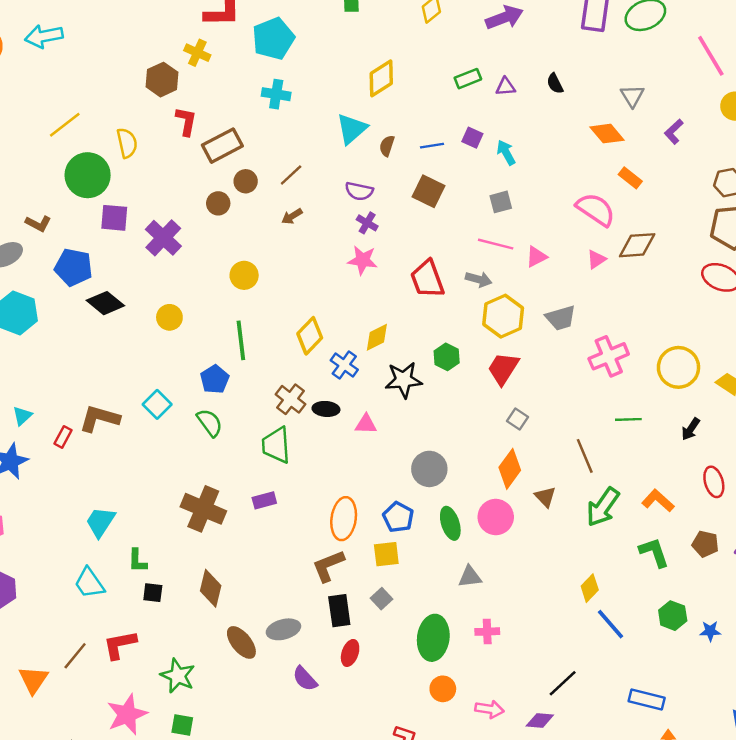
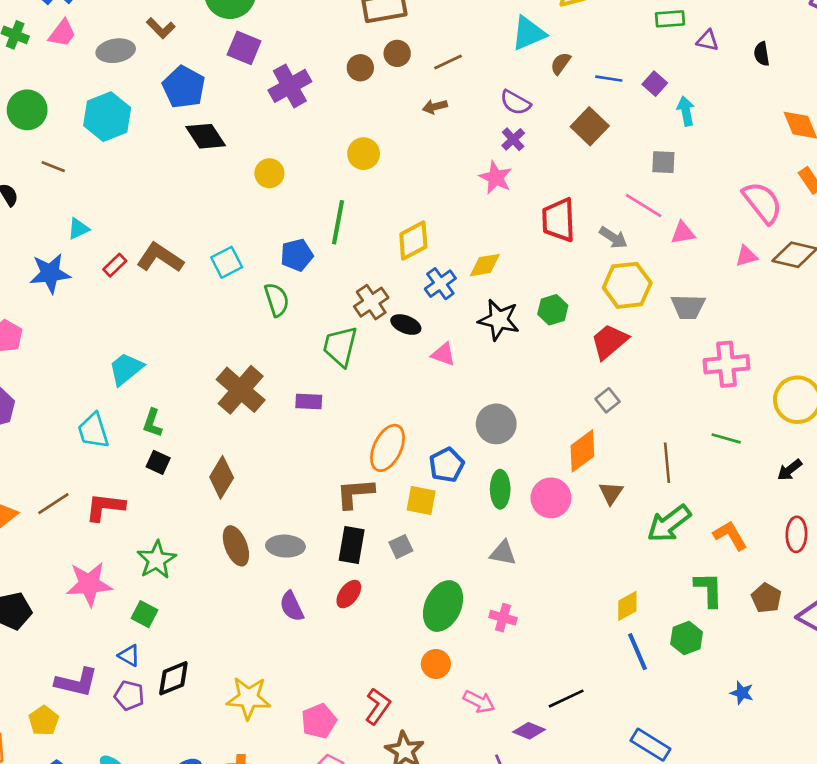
green hexagon: (673, 616) -> (687, 638), moved

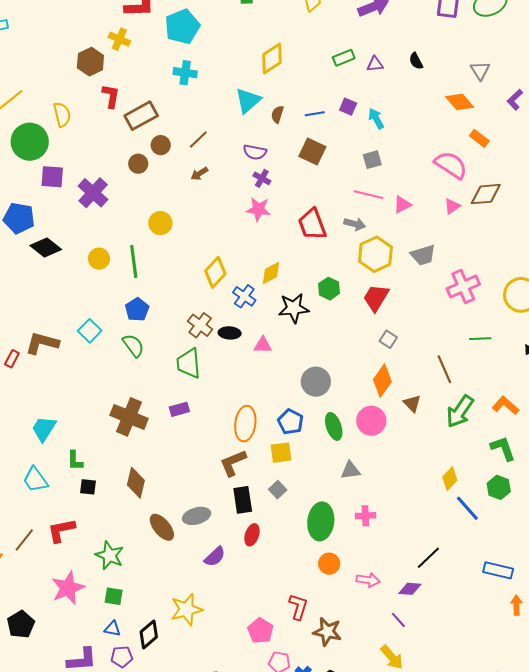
green line: (338, 222) -> (134, 261), moved
purple semicircle: (292, 606) -> (215, 557), turned -90
yellow star: (248, 698) -> (186, 609), moved

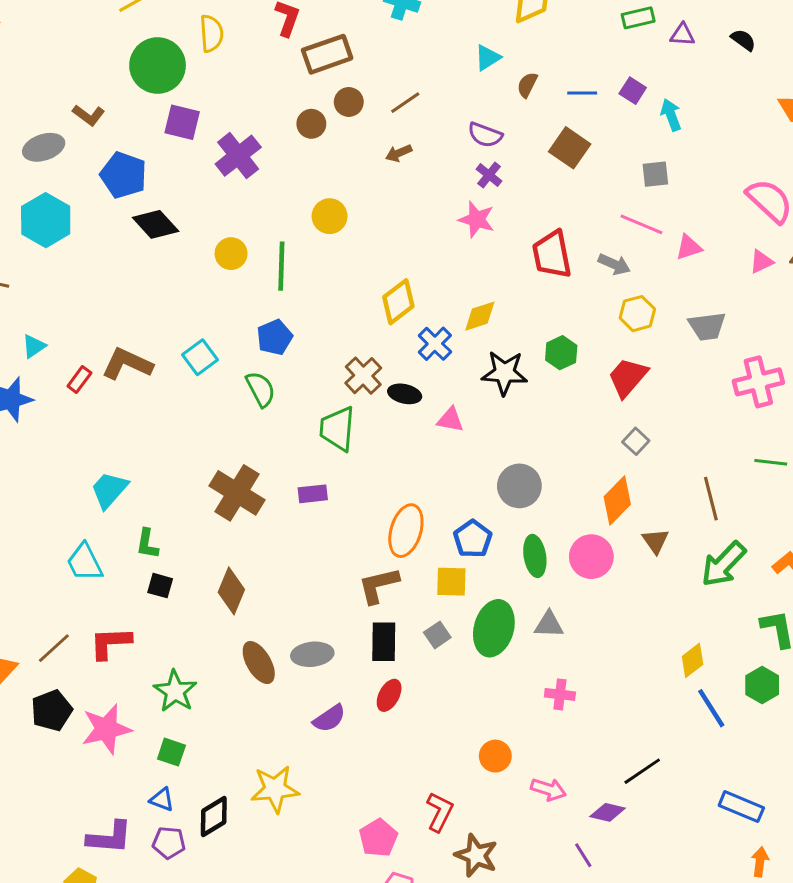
black semicircle: (416, 61) -> (743, 40), turned 144
cyan triangle: (248, 101) -> (487, 58), size x0.7
yellow hexagon: (375, 254) -> (637, 314), size x0.7
green ellipse: (321, 521) -> (494, 628), moved
black pentagon: (21, 624) -> (52, 711), moved

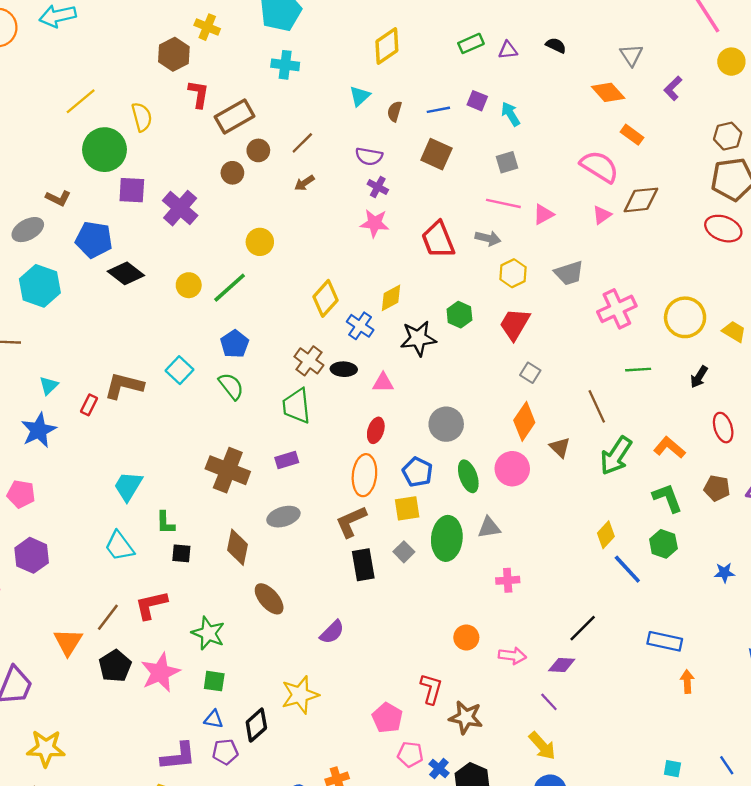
green line: (281, 266) -> (230, 288), turned 57
gray ellipse: (312, 654) -> (283, 517), moved
red ellipse: (389, 695) -> (376, 430), moved

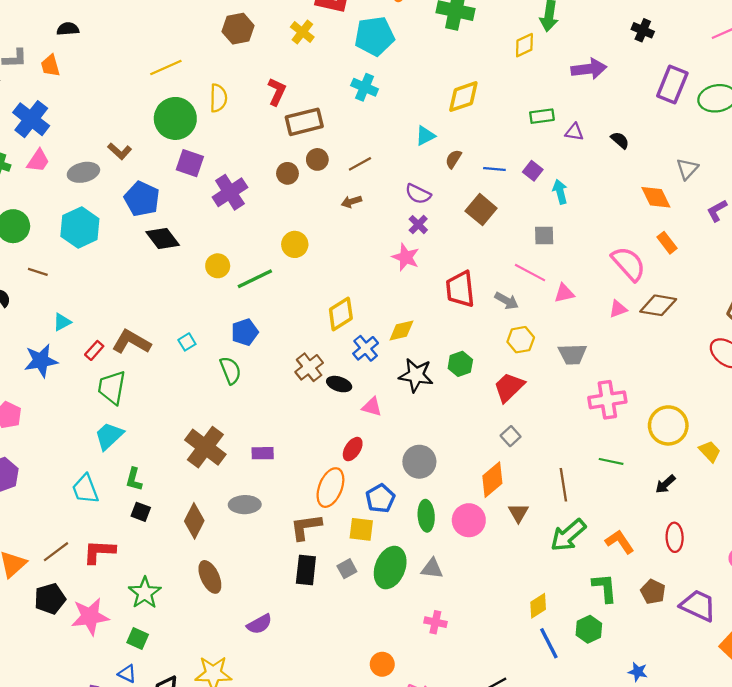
brown hexagon: (174, 54) -> (238, 29), moved
cyan square: (180, 370) -> (187, 342), size x0.7
green trapezoid: (296, 406) -> (112, 387), moved

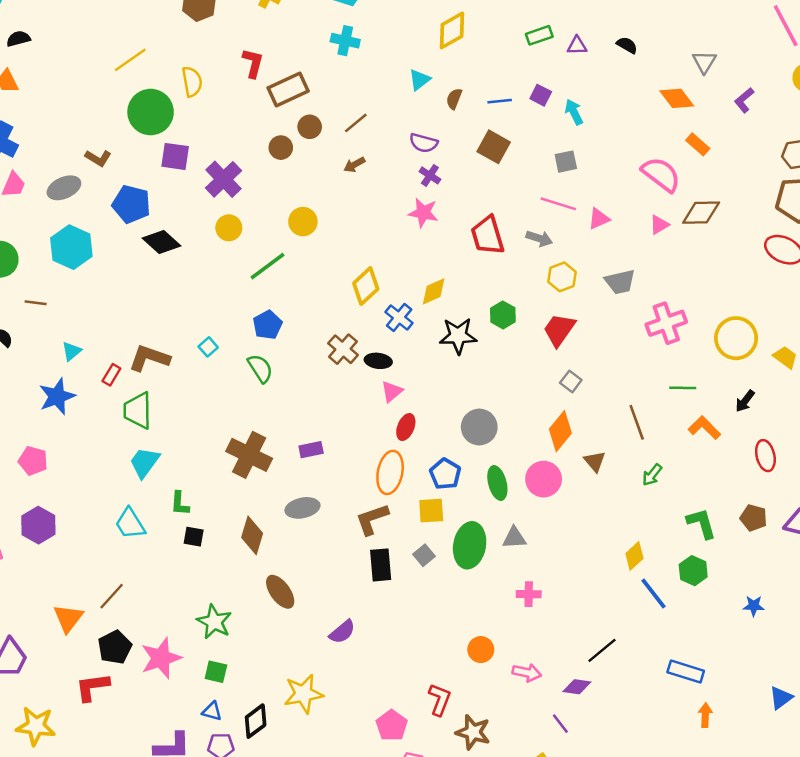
yellow circle: (218, 266) -> (229, 228), moved
pink triangle: (372, 407) -> (392, 392), moved, turned -45
green arrow: (568, 535) -> (652, 475), size x0.6
orange L-shape: (620, 542) -> (704, 428), moved
red L-shape: (99, 552) -> (92, 687), moved

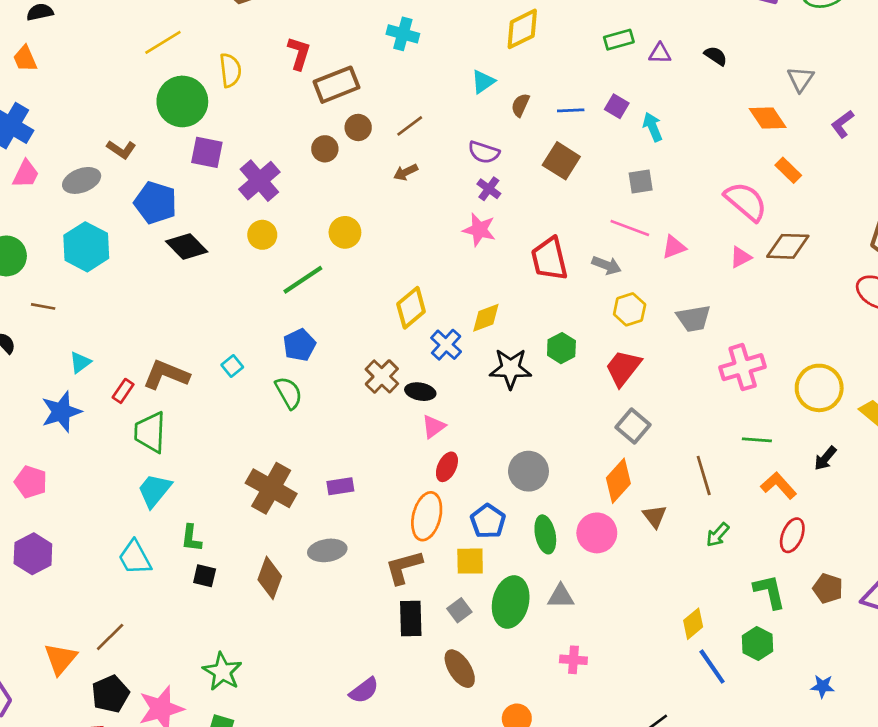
gray square: (571, 381) -> (633, 426), size x1.4
red ellipse: (765, 456) -> (792, 535), moved, turned 32
brown ellipse: (280, 592) -> (460, 669), moved

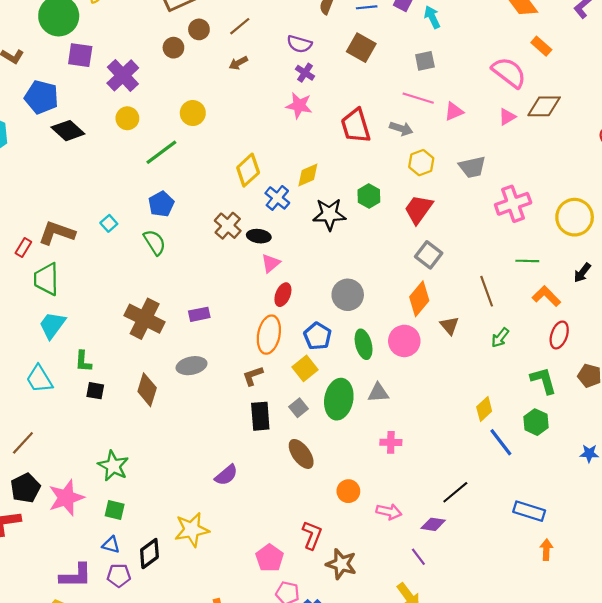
yellow square: (470, 561) -> (305, 368), turned -35
brown L-shape: (404, 567) -> (253, 376), size x0.7

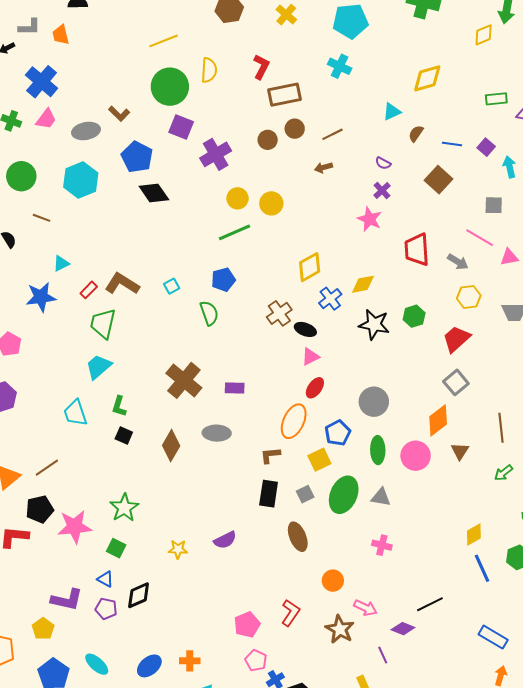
purple semicircle: (299, 44) -> (383, 163), size x0.7
yellow circle: (127, 118) -> (238, 198), moved
yellow star: (192, 530) -> (178, 549), moved, size x0.6
brown star: (341, 564) -> (340, 629), moved

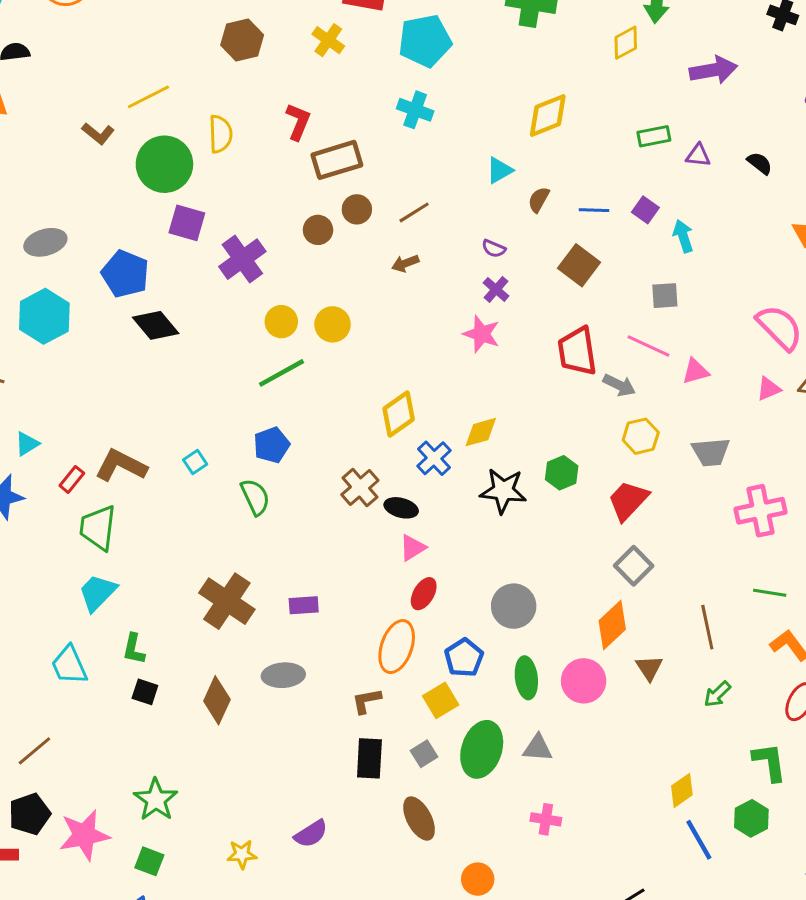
brown L-shape: (119, 114) -> (98, 133), moved
red trapezoid: (417, 250) -> (577, 351), moved

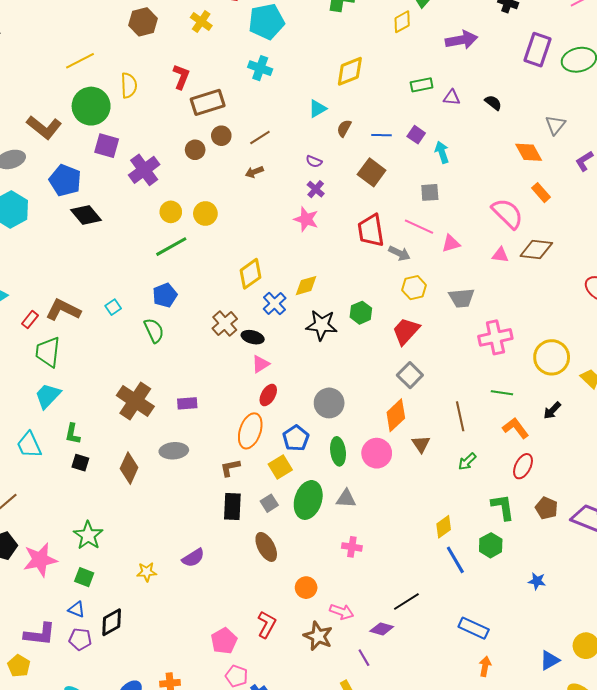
brown L-shape: (98, 133) -> (44, 127), moved, size x1.6
pink triangle: (769, 389) -> (500, 255), turned 30

